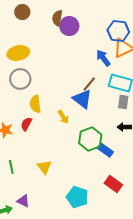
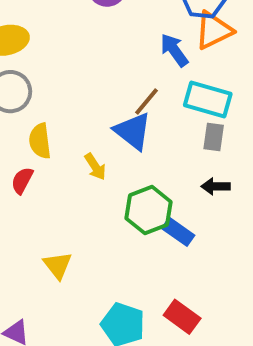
red rectangle: (113, 184) -> (182, 317), moved

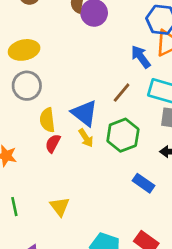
blue triangle: (133, 131) -> (84, 113), moved
red semicircle: (22, 180) -> (53, 143), moved
green hexagon: (149, 210) -> (123, 135), moved

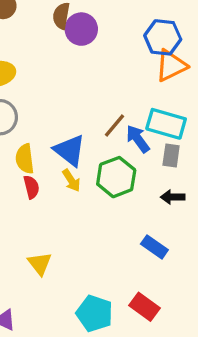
blue arrow: (141, 57) -> (138, 139), moved
red semicircle: (53, 143) -> (31, 187), turned 138
blue rectangle: (144, 183) -> (154, 247), moved

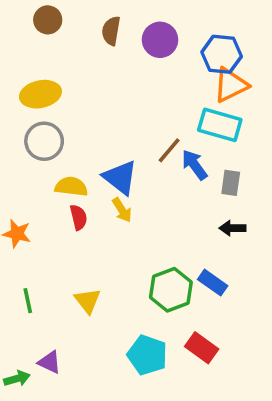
purple circle: (81, 29) -> (160, 40), moved
cyan rectangle: (166, 124) -> (220, 125), moved
yellow semicircle: (25, 159) -> (71, 187), turned 104
green hexagon: (116, 177) -> (171, 290), moved

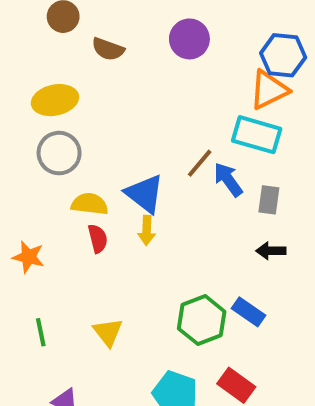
brown semicircle: (111, 31) -> (108, 49), moved, turned -80
blue hexagon: (222, 54) -> (283, 55), moved
yellow arrow: (122, 210) -> (147, 230), turned 35

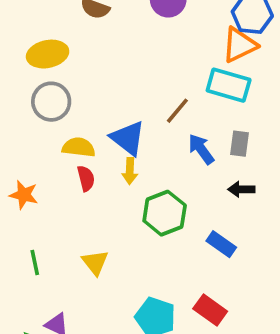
blue arrow: (228, 179) -> (201, 149), moved
green hexagon: (202, 320) -> (165, 213), moved

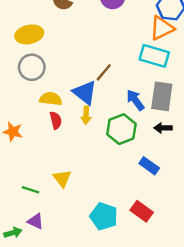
brown line: (177, 111) -> (104, 72), moved
gray rectangle: (239, 144) -> (162, 96), size x1.6
green hexagon: (165, 213) -> (121, 129), moved
green line: (35, 262) -> (31, 190), moved, turned -60

